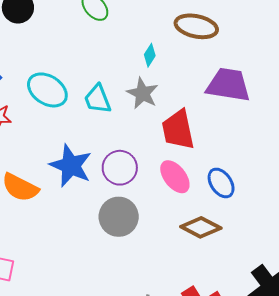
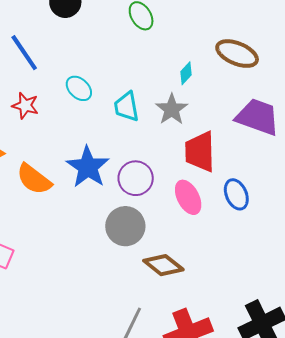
cyan ellipse: (47, 90) -> (79, 88), size x0.7
blue ellipse: (221, 183) -> (236, 194), moved
brown diamond: (201, 227) -> (163, 265), moved

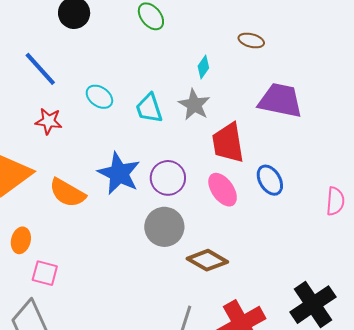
brown ellipse: (237, 54) -> (251, 40), size x0.6

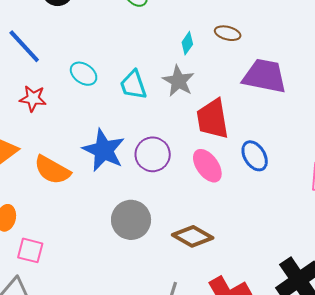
brown ellipse: (251, 40) -> (228, 33), moved
gray circle: (164, 227) -> (131, 220), moved

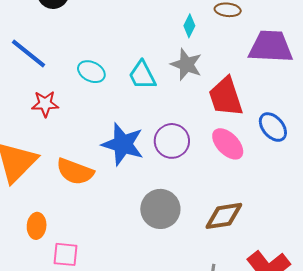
brown diamond: (193, 236) -> (224, 216), turned -30

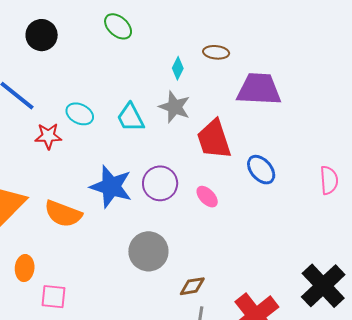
red star: (45, 104) -> (48, 136), moved
pink ellipse: (228, 144) -> (207, 197), moved, size x0.7
brown diamond: (224, 216) -> (192, 286), moved, size x0.7

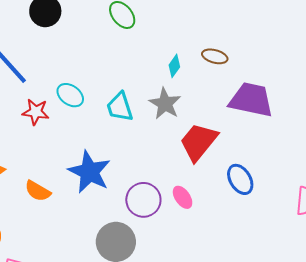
red trapezoid: (214, 139) -> (199, 142), turned 48
purple circle: (160, 183) -> (143, 200), moved
orange semicircle: (63, 214) -> (38, 191), size x0.7

